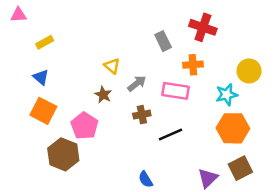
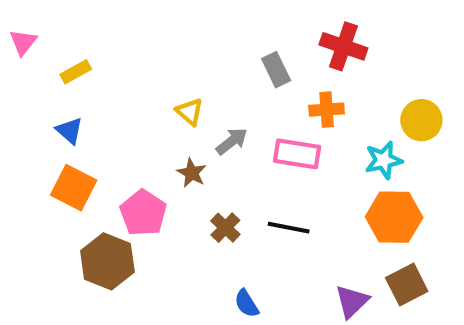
pink triangle: (18, 15) -> (23, 42), moved, turned -49
brown star: (103, 95) -> (192, 173), moved
brown cross: (142, 115) -> (225, 228), moved, turned -35
black line: (171, 135) -> (289, 228), turned 35

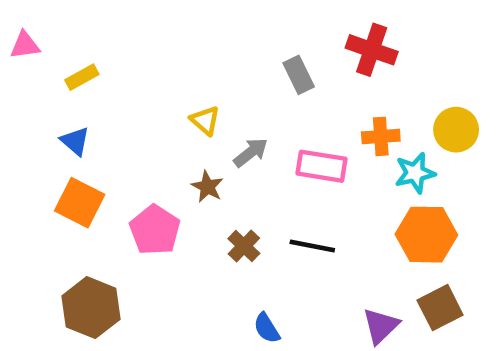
pink triangle: (23, 42) -> (25, 45), turned 44
orange cross: (327, 110) -> (381, 136), moved
brown hexagon: (107, 261) -> (91, 308), moved

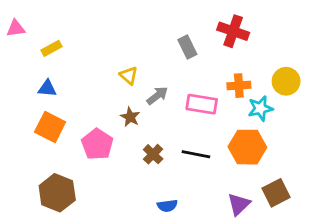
blue triangle: (75, 141) -> (47, 88), turned -36
orange hexagon: (426, 235) -> (247, 147), moved
blue semicircle: (267, 328) -> (167, 206), turned -66

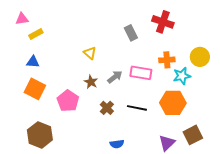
pink triangle: (16, 28) -> (22, 19), moved
gray arrow: (157, 96) -> (115, 77), moved

